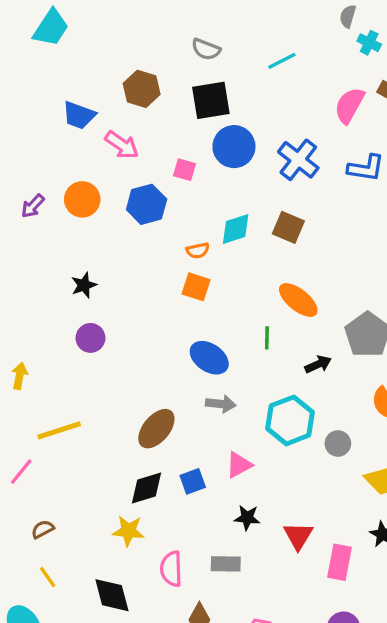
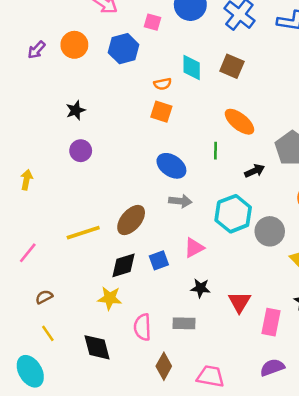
cyan diamond: (236, 229) -> (192, 67), turned -72
yellow line: (59, 430) -> (83, 233), moved
gray circle: (338, 443) -> (270, 231), size x1.5

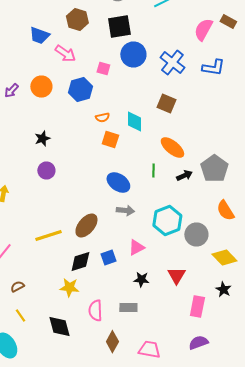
cyan diamond: (192, 67) -> (134, 122), moved
orange semicircle: (163, 84) -> (102, 118), moved
black arrow: (255, 171) -> (184, 176), moved
red triangle: (239, 302) -> (176, 276), moved

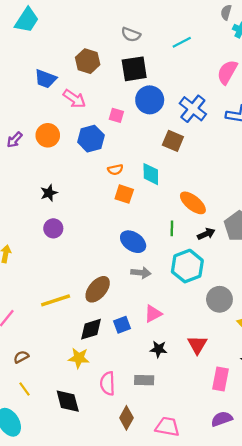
brown square: (166, 104) -> (173, 141), moved
cyan hexagon: (167, 220) -> (187, 266), moved

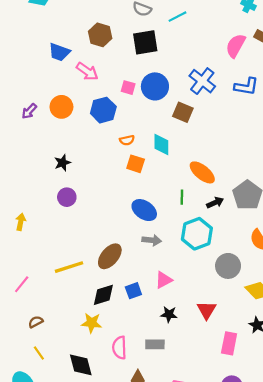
cyan line: (182, 42) -> (178, 17), moved
blue circle: (150, 100) -> (155, 86), moved

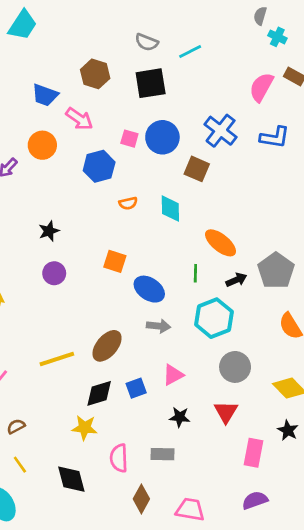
orange circle: (61, 107) -> (42, 145), moved
orange square: (136, 164) -> (115, 261), moved
gray circle: (228, 266) -> (235, 367), moved

